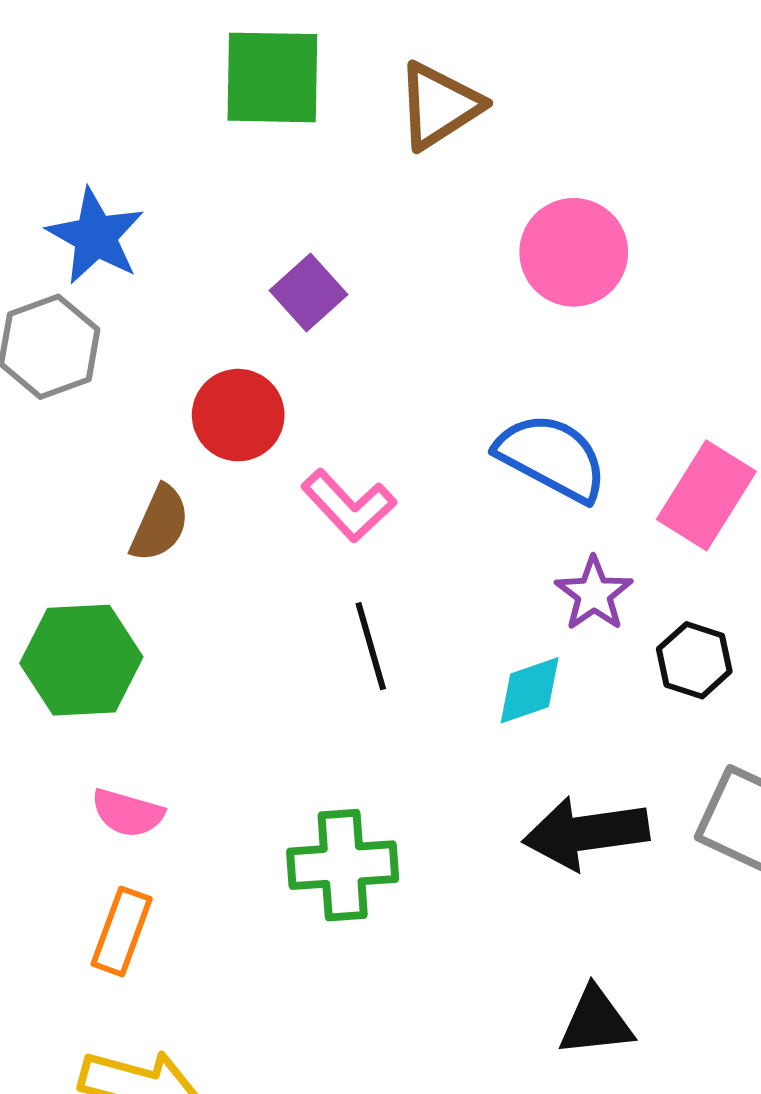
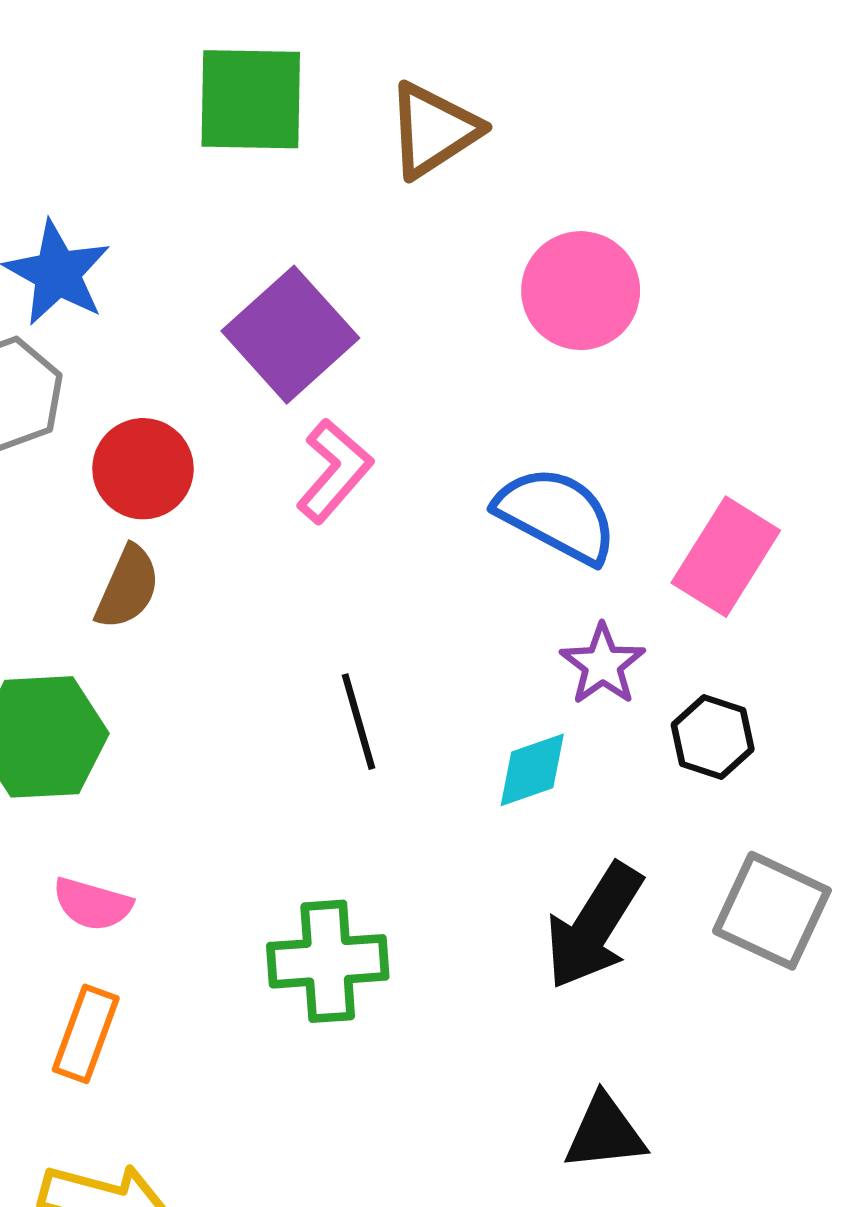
purple square: (308, 292) -> (290, 335), size x1.6
red circle: (238, 415) -> (143, 469), moved
pink L-shape: (349, 505) -> (334, 471), moved, turned -96
black arrow: (586, 833) -> (594, 926), turned -50

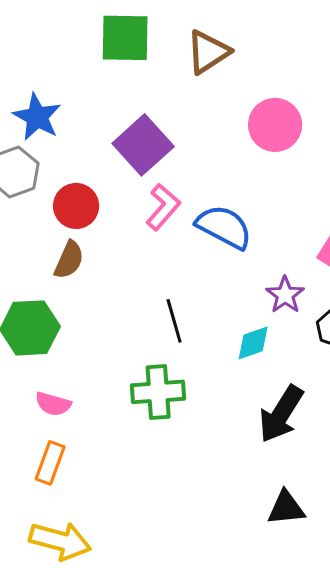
blue semicircle: (556, 515) -> (224, 227), moved
green cross: (328, 961) -> (158, 392), moved

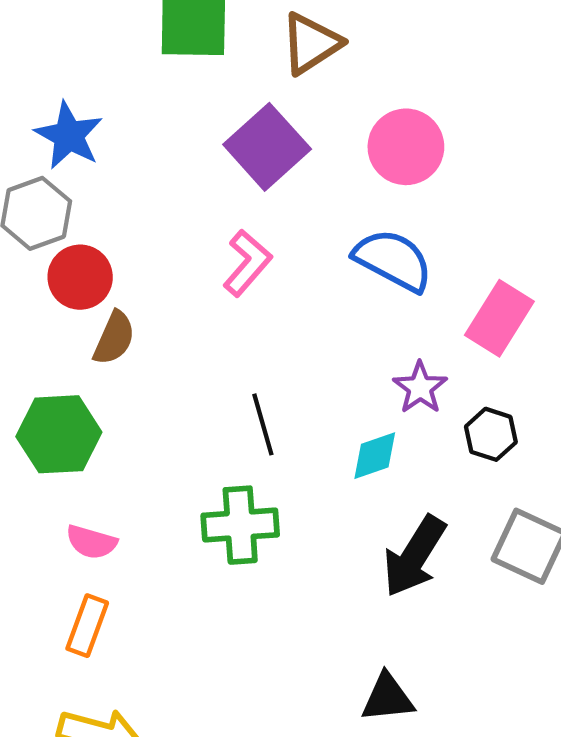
purple square: (143, 145) -> (267, 147), moved
red circle: (76, 206) -> (80, 277), moved
blue semicircle: (224, 227) -> (393, 260), moved
black triangle: (286, 508) -> (387, 698), moved

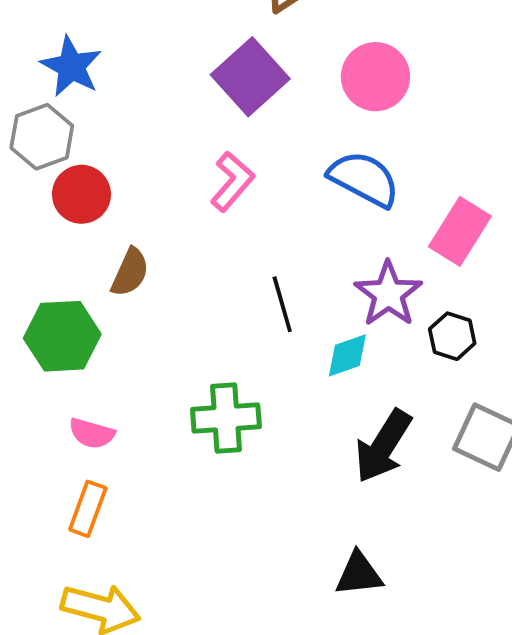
brown semicircle: (114, 338) -> (130, 272), moved
purple star: (420, 388) -> (388, 294), size x1.4
black line: (263, 424) -> (282, 304), moved

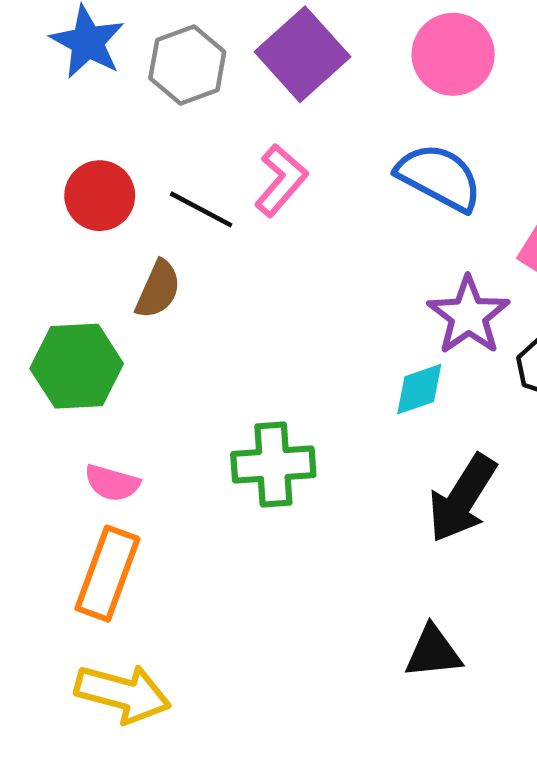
gray hexagon: (42, 137) -> (187, 65), moved
black line: (282, 304) -> (201, 209), moved, turned -46
orange rectangle: (88, 509) -> (107, 574), size x1.4

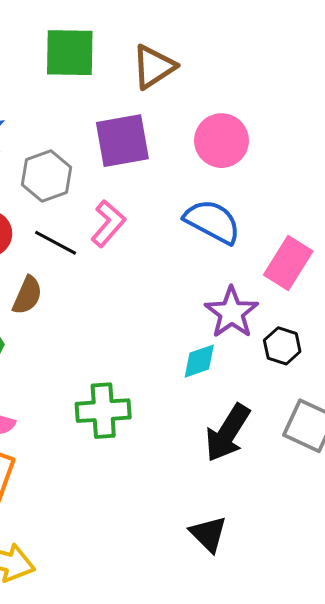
purple square: (303, 54) -> (122, 141), turned 32
gray hexagon: (187, 65) -> (47, 176), moved
black triangle: (433, 652) -> (208, 534), turned 51

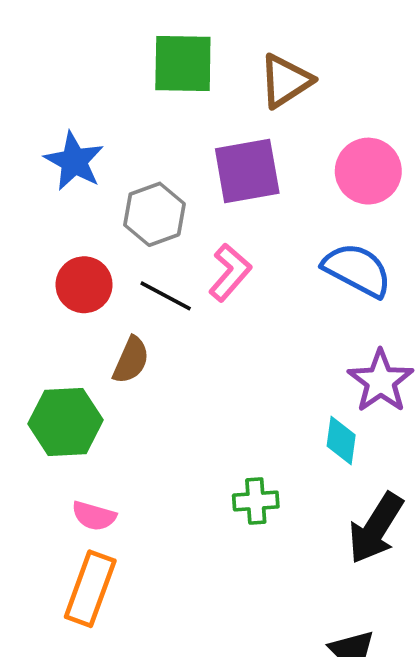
cyan diamond: (199, 361) -> (341, 440), turned -63
green cross: (103, 411) -> (256, 501), moved, size x0.7

